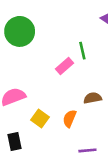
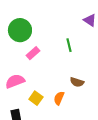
pink rectangle: (64, 66) -> (33, 53), moved
brown semicircle: (93, 98) -> (77, 82), turned -152

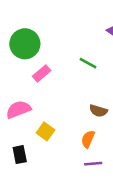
green line: (69, 45) -> (88, 63), turned -48
orange semicircle: (59, 98) -> (88, 139), moved

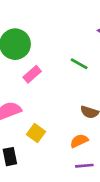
orange semicircle: (88, 139) -> (79, 141), turned 42

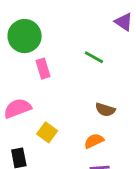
pink rectangle: (32, 74) -> (43, 69), turned -66

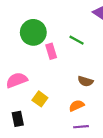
green circle: (25, 36) -> (33, 32), moved
pink rectangle: (43, 69) -> (51, 51), moved

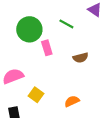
green line: (77, 40) -> (66, 24), moved
brown semicircle: (85, 81) -> (81, 58), moved, turned -32

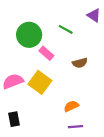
pink rectangle: (47, 48) -> (46, 53), turned -32
yellow square: (36, 95) -> (40, 82), moved, size x1.5

